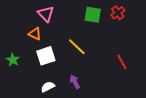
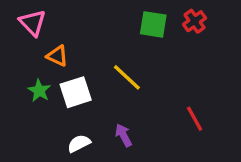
pink triangle: (46, 14) -> (33, 23), moved
green star: (13, 60) -> (39, 91), moved
red line: (122, 62) -> (195, 119), moved

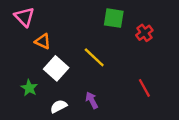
red cross: (195, 21) -> (144, 33), moved
green star: (39, 91) -> (29, 88), moved
white square: (76, 92) -> (56, 68), turned -30

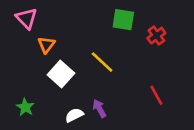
orange triangle: (43, 41) -> (46, 45), turned 42
green star: (29, 88) -> (25, 107), moved
white semicircle: (59, 106) -> (74, 115), moved

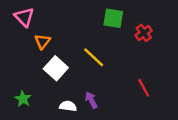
white semicircle: (74, 115) -> (68, 106), turned 35

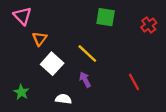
red cross: (144, 33) -> (149, 25), moved
purple arrow: (91, 100) -> (85, 80), moved

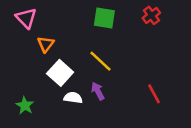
green square: (106, 17) -> (104, 18), moved
red cross: (149, 25) -> (151, 15), moved
white semicircle: (63, 99) -> (73, 98), moved

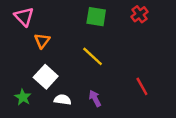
white square: (60, 73) -> (46, 77), moved
purple arrow: (98, 91) -> (95, 98), moved
white semicircle: (73, 98) -> (63, 100), moved

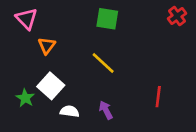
red cross: (139, 14) -> (177, 16), moved
red line: (142, 86) -> (158, 97), turned 36
green star: (23, 97) -> (25, 98), moved

